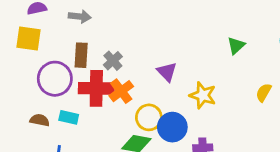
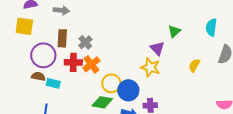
purple triangle: (167, 72) -> (157, 48), moved
red cross: (96, 88) -> (73, 62), size x0.7
brown semicircle: (40, 120) -> (38, 76), moved

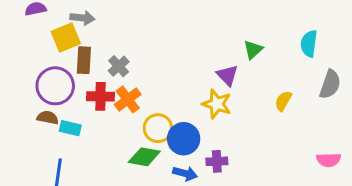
yellow square: (24, 26) -> (66, 38), moved, turned -30

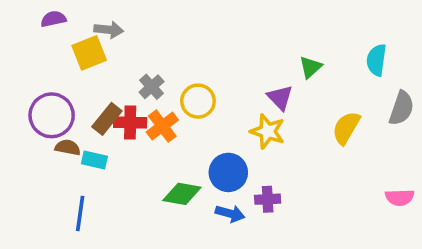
brown rectangle: (84, 60) -> (107, 119), moved, turned 36
purple circle: (55, 86) -> (52, 115), moved
yellow semicircle: (283, 101) -> (346, 128), size x1.4
yellow circle: (158, 128) -> (198, 101), moved

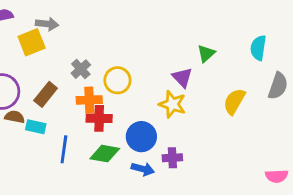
red cross: (130, 122) -> (99, 118), moved
orange cross: (162, 126) -> (89, 100), turned 35
pink semicircle: (400, 197) -> (277, 176), moved
blue line: (80, 214) -> (64, 149), moved

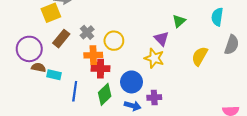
brown rectangle: (46, 94) -> (61, 39), moved
green diamond: (105, 154) -> (105, 94), turned -55

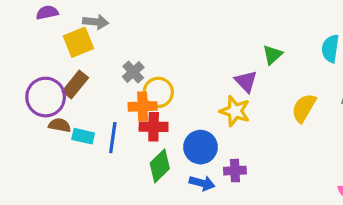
brown rectangle: (61, 39) -> (75, 85), moved
yellow circle: (114, 41) -> (158, 92), moved
blue line: (75, 91) -> (113, 138), moved

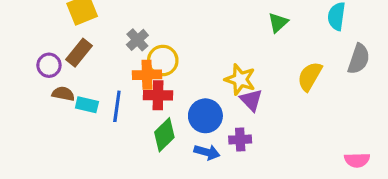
purple triangle: (246, 81) -> (251, 100), moved
purple circle: (46, 97) -> (49, 65), size x0.6

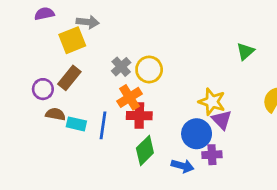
yellow circle: (163, 61) -> (149, 69), moved
orange cross: (147, 75) -> (130, 97), turned -30
blue circle: (205, 116) -> (197, 134), moved

